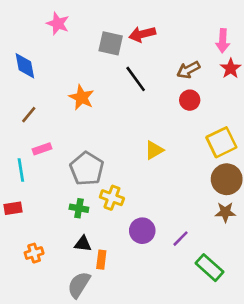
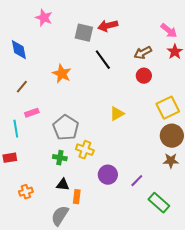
pink arrow: (223, 41) -> (169, 31), turned -54

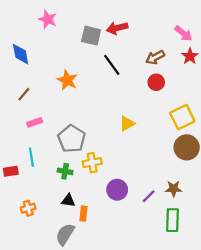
cyan line: (16, 129) -> (31, 157), moved
yellow cross: (85, 150) -> (92, 163), turned -30
brown star: (171, 161) -> (174, 189), moved
green rectangle: (159, 203) -> (173, 220), turned 50

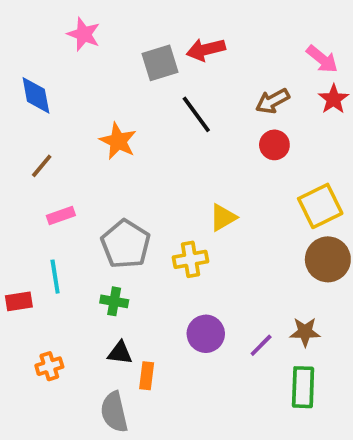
gray square: (91, 36) -> (160, 63), turned -30
yellow cross: (92, 163) -> (191, 259), moved
gray semicircle: (65, 234) -> (114, 412), turned -45

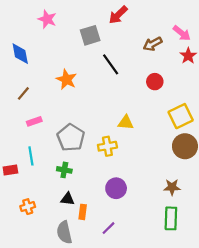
red arrow: (206, 50) -> (118, 15), moved, turned -30
brown arrow: (273, 101) -> (153, 44), moved
yellow triangle: (223, 217) -> (126, 123), turned 35
purple line: (261, 345) -> (108, 228), moved

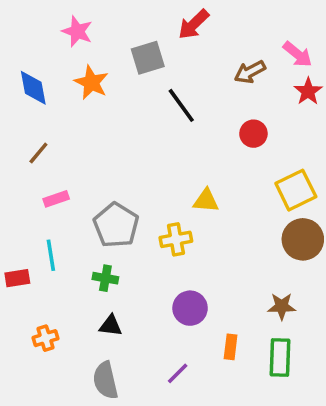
orange star: (66, 79) -> (91, 83), moved
orange rectangle: (83, 212) -> (231, 347), moved

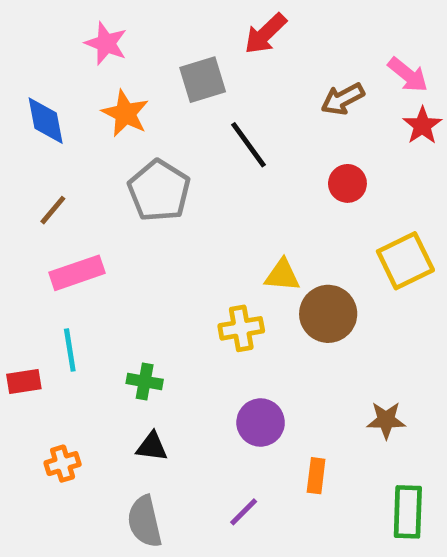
pink rectangle: (56, 199) -> (77, 273), size x1.5
gray pentagon: (116, 225) -> (159, 191), moved
brown circle: (303, 239) -> (328, 314), moved
green rectangle: (280, 357) -> (408, 512), moved

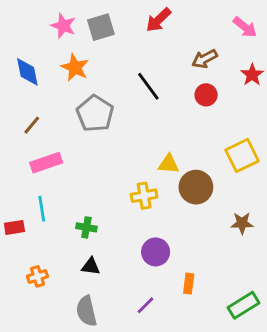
pink arrow: (408, 75) -> (245, 27), moved
gray square: (203, 80) -> (101, 27), moved
red circle: (347, 183) -> (206, 95), moved
brown star: (386, 420) -> (242, 223), moved
green rectangle: (408, 512) -> (243, 305), turned 56

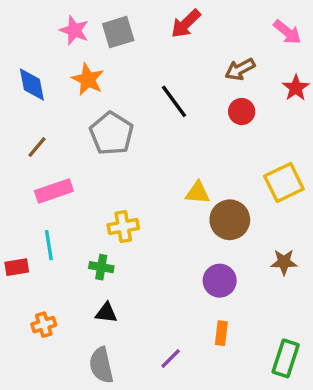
yellow cross: (144, 196) -> (123, 227), moved
purple circle: (156, 252) -> (220, 281), moved
green rectangle: (243, 305) -> (286, 358), turned -40

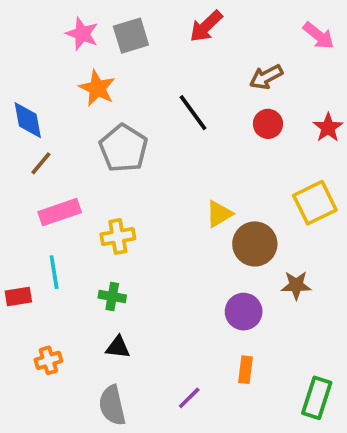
blue diamond: (32, 84) -> (28, 120), moved
red star: (296, 88) -> (328, 128), moved
yellow triangle: (198, 193) -> (219, 214), turned -36
yellow cross: (123, 227) -> (118, 236), moved
brown star: (284, 262) -> (296, 285), moved

